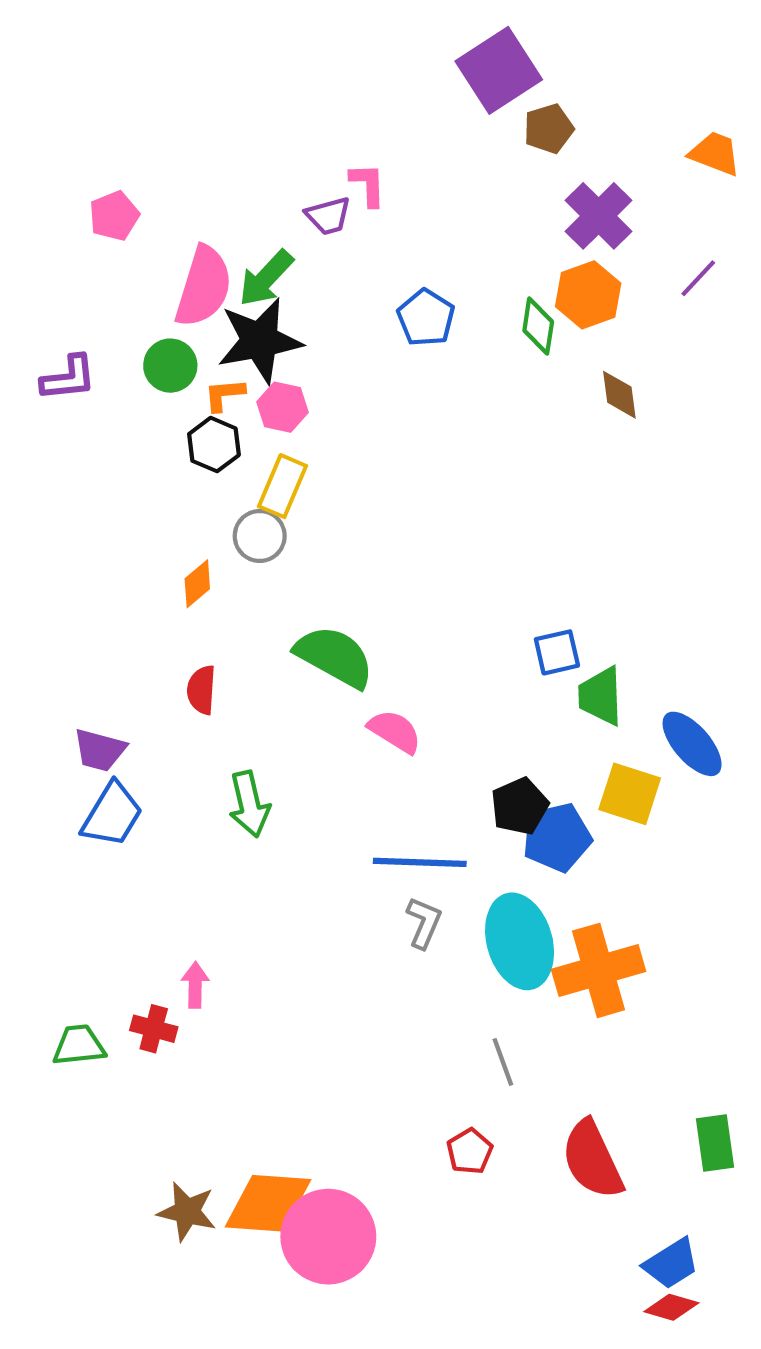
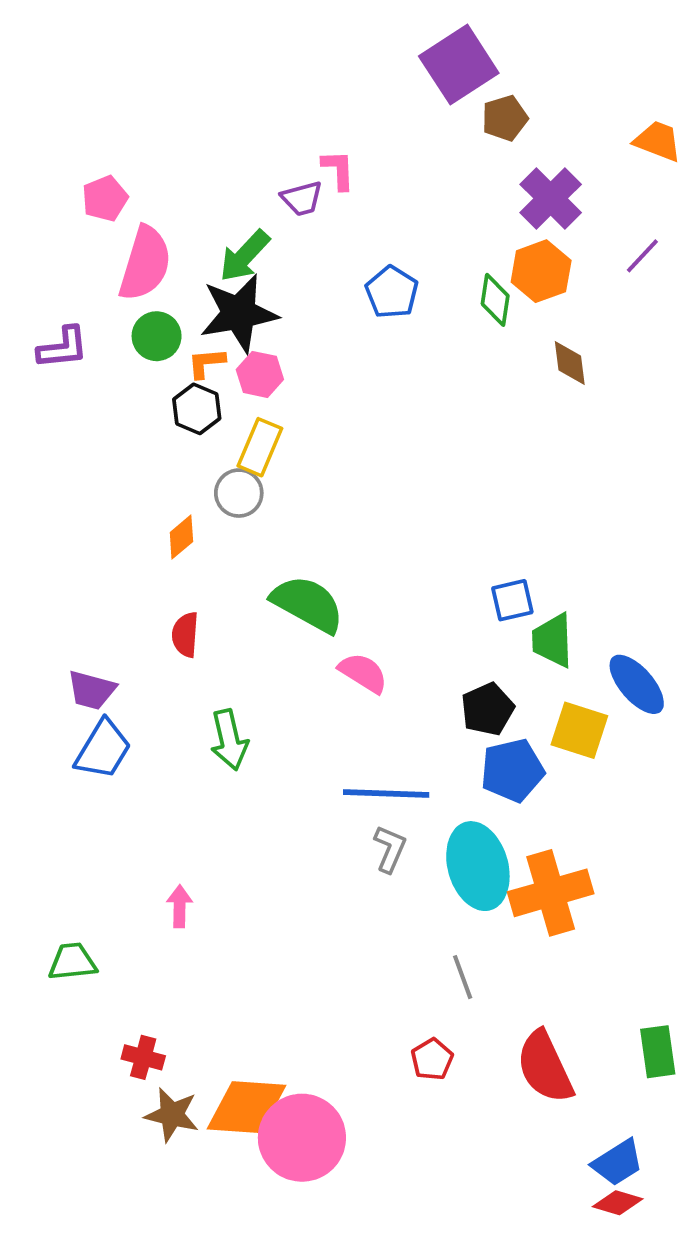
pink semicircle: (204, 287) -> (145, 264), moved
black pentagon: (520, 806) -> (487, 709), moved
red cross: (154, 1029) -> (143, 1057), moved

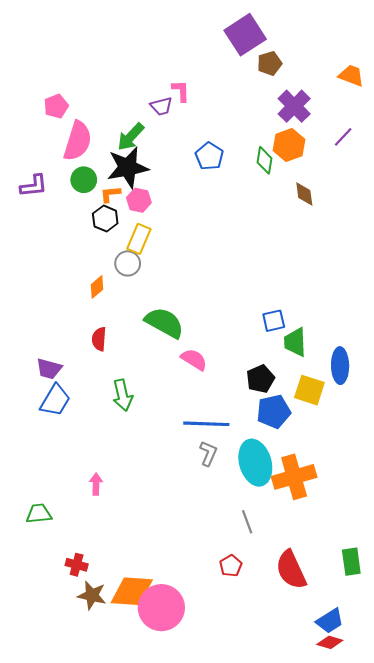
blue ellipse: (637, 684) -> (340, 366), turned 40

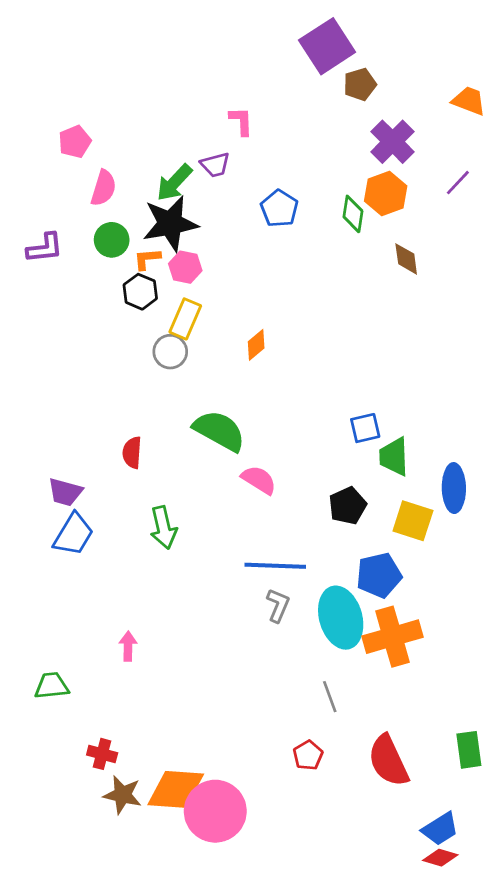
purple trapezoid: (161, 106) -> (215, 165), moved
pink semicircle: (78, 141) -> (103, 188), size x0.7
orange diamond: (97, 287) -> (256, 345), moved
blue pentagon: (274, 412) -> (379, 575), moved

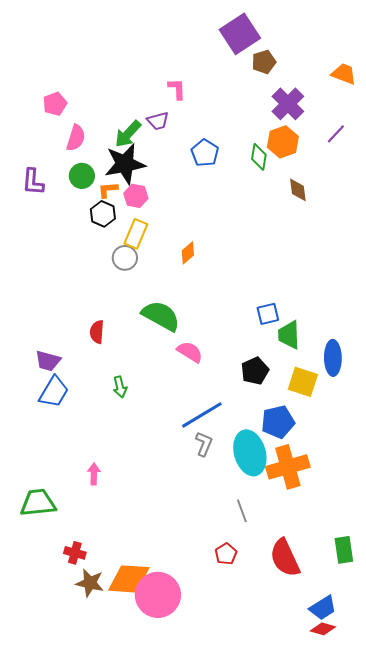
purple L-shape: (45, 248) -> (33, 182), turned 100
green arrow: (163, 528) -> (120, 387), size x0.7
blue line: (275, 566) -> (202, 415), turned -33
green trapezoid: (52, 686) -> (38, 503), size x1.4

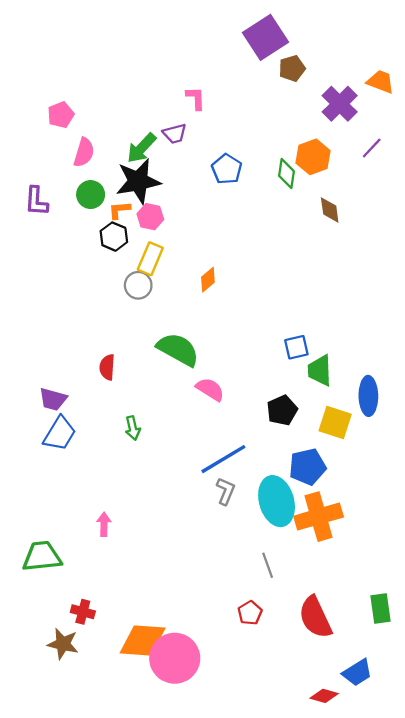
purple cross: (288, 104) -> (340, 104), moved
brown star: (90, 583) -> (63, 644), moved
red diamond: (323, 629) -> (324, 696), moved

